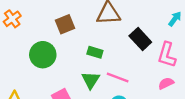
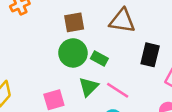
black rectangle: (140, 39) -> (150, 55), turned 45
green circle: (43, 55) -> (73, 53), moved

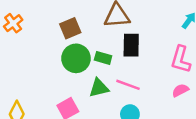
black rectangle: (150, 55) -> (131, 45), moved
green triangle: (89, 87) -> (99, 88), turned 45

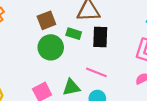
green rectangle: (103, 58) -> (74, 34), moved
green triangle: (99, 88) -> (71, 87), moved

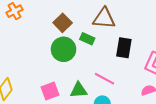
brown square: (46, 20) -> (63, 23), turned -30
black rectangle: (100, 37) -> (124, 48), moved

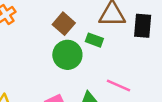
black rectangle: (124, 48) -> (143, 26), moved

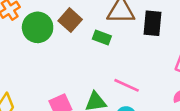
green circle: (67, 55) -> (38, 27), moved

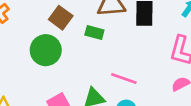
green circle: (38, 27) -> (46, 50), moved

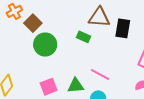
brown square: (61, 18) -> (33, 23), moved

